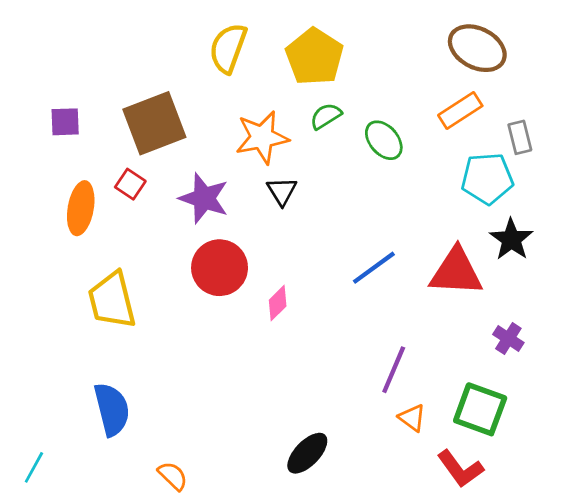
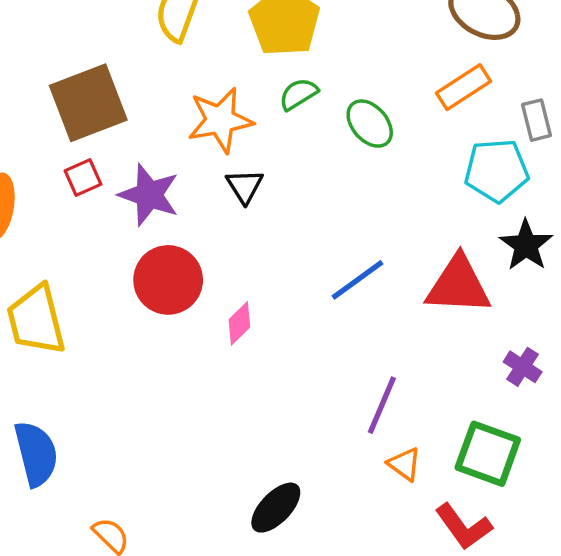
red square: (130, 184) -> (83, 177), moved, turned 32

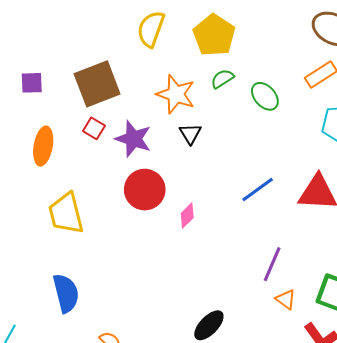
orange star: (220, 120) -> (176, 94), turned 30
red square: (83, 177) -> (94, 128), turned -35

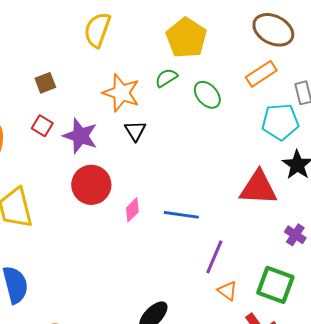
yellow pentagon: (214, 35) -> (186, 38), moved
brown square: (97, 84) -> (45, 83), size x0.5
blue line: (258, 190) -> (181, 215), moved, turned 44

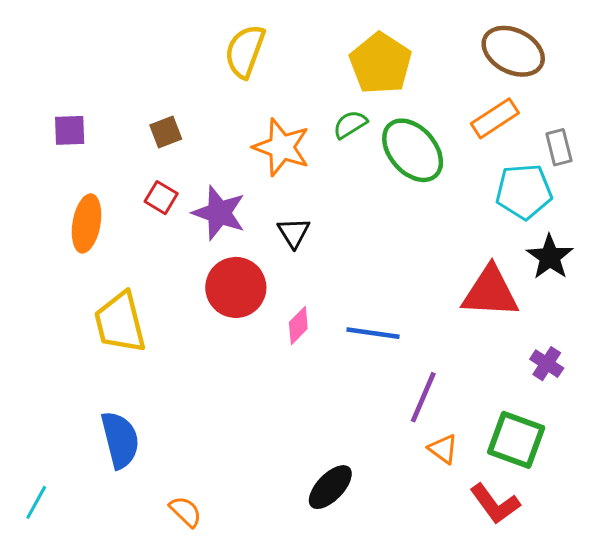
green ellipse: (207, 95) -> (413, 150), size x1.5
black triangle: (135, 131) -> (294, 233), moved

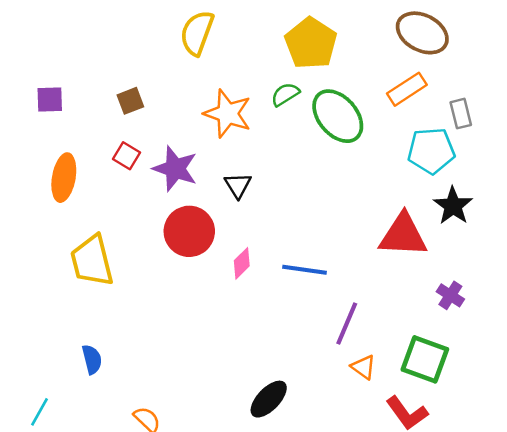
blue semicircle: (120, 440) -> (92, 359), size x0.6
cyan line: (36, 502) -> (39, 412), moved

